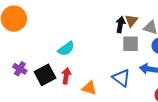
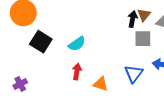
purple cross: (20, 69) -> (20, 84), moved, turned 32
black square: (45, 75) -> (41, 42), moved, turned -30
blue triangle: (121, 78) -> (134, 74), turned 30

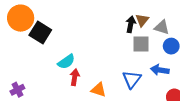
black square: (41, 42) -> (40, 33), moved
cyan semicircle: (77, 44) -> (66, 62), moved

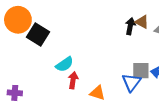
brown triangle: (142, 20) -> (142, 22), turned -40
gray square: (141, 44) -> (141, 71), moved
purple cross: (17, 90) -> (15, 93), turned 32

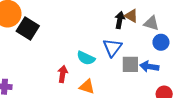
cyan semicircle: (65, 64) -> (86, 58), moved, turned 60
blue triangle: (131, 82) -> (112, 48), moved

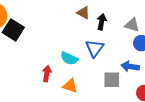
brown triangle: (131, 16) -> (83, 13), moved
gray square: (130, 64) -> (112, 80), moved

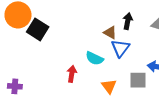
brown triangle: (83, 13) -> (110, 33), moved
orange triangle: (70, 86) -> (109, 86), moved, turned 35

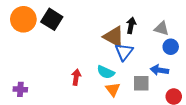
black square: (38, 29) -> (52, 19), moved
brown triangle: (110, 33) -> (114, 37), size x1.6
cyan semicircle: (95, 58) -> (106, 72), moved

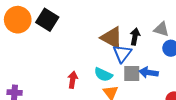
black arrow: (131, 25) -> (135, 37), moved
blue arrow: (160, 70) -> (149, 72), moved
gray square: (141, 83) -> (132, 74), moved

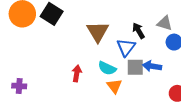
black arrow: (135, 37) -> (138, 31), turned -42
brown triangle: (112, 38) -> (98, 32), moved, turned 30

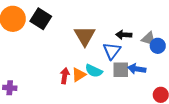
gray triangle: (165, 23) -> (149, 39), moved
black arrow: (138, 31) -> (124, 35), turned -56
orange triangle: (114, 86) -> (79, 75), moved, turned 35

